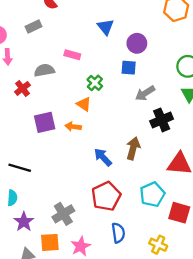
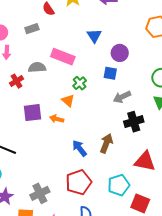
pink rectangle: (72, 55) -> (63, 57), size x1.6

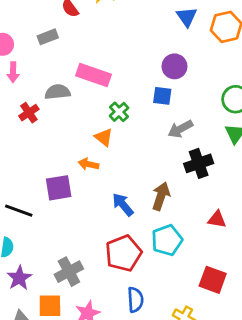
blue triangle: (94, 36) -> (187, 17), moved
purple square: (32, 113) -> (59, 188), moved
red triangle: (145, 161) -> (217, 219), size x0.6
cyan pentagon: (119, 185) -> (167, 240), moved

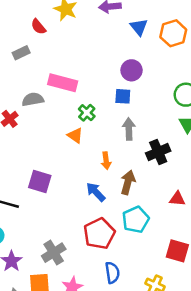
gray arrow: (180, 129) -> (129, 129), moved, turned 120
orange arrow: (88, 164) -> (106, 161), moved, turned -105
purple square: (59, 188) -> (40, 181), turned 30

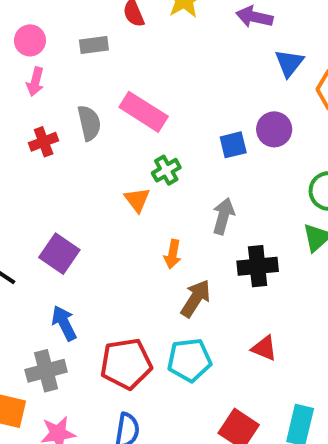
purple circle: (132, 70) -> (274, 129), moved
blue square: (123, 96) -> (233, 145), moved, turned -35
gray semicircle: (33, 99) -> (89, 123), turned 70
blue arrow: (96, 192) -> (64, 323), moved

